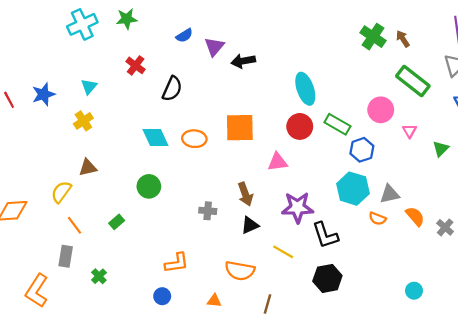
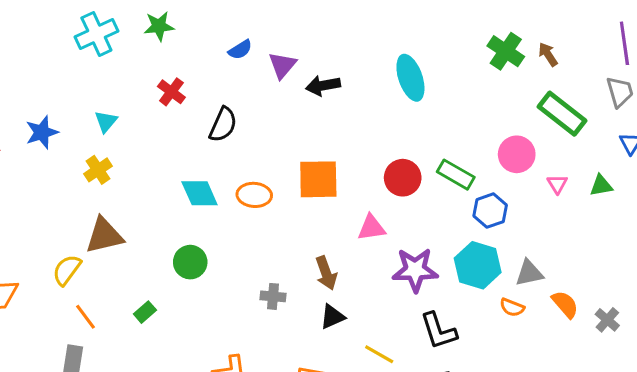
cyan ellipse: (305, 89) -> (410, 78), moved
green triangle: (441, 149) -> (601, 186), moved, turned 35
brown triangle: (88, 168) -> (104, 236), size x1.5
purple star: (298, 207) -> (415, 270), moved

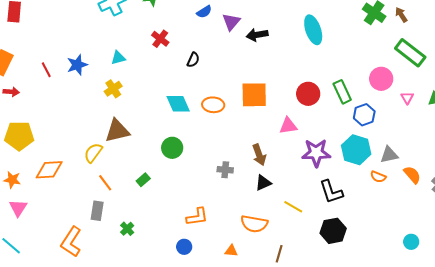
cyan triangle: (106, 121) -> (118, 58), turned 35
black semicircle: (223, 125) -> (193, 60), size x0.7
green rectangle: (456, 175) -> (342, 92), turned 35

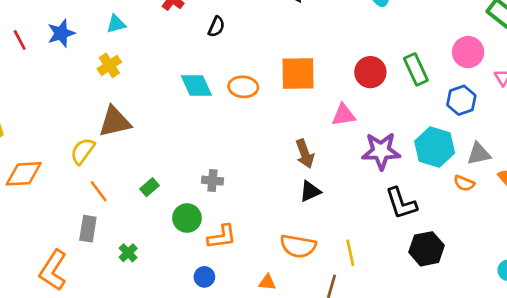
blue hexagon: (364, 115) -> (461, 100), moved
green circle: (172, 148) -> (187, 218), moved
gray cross: (225, 170) -> (212, 181), moved
yellow line: (293, 207) -> (350, 253), moved, turned 48
black hexagon: (333, 231) -> (427, 249), moved

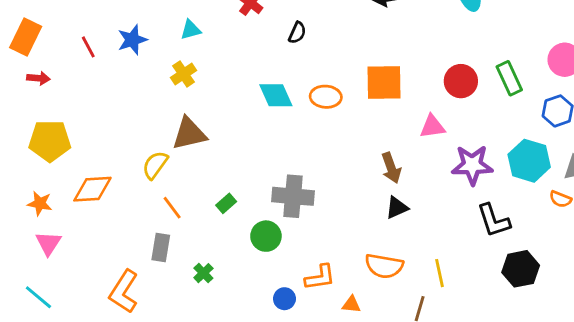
gray cross: (212, 181) -> (293, 196), size x1.8
orange L-shape: (222, 237) -> (320, 277), moved

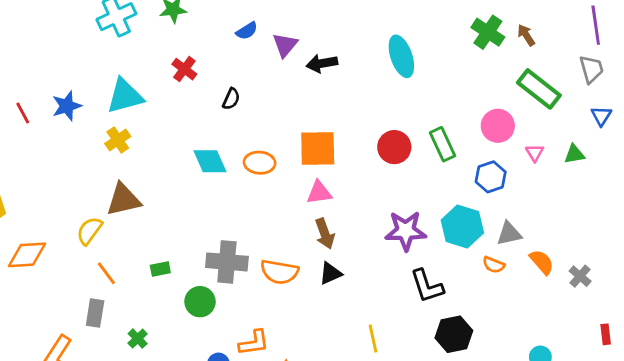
cyan triangle: (191, 30) -> (125, 96), size x1.8
pink triangle: (432, 127) -> (319, 192), moved
green rectangle: (226, 203) -> (160, 269), turned 30
orange semicircle: (384, 266) -> (279, 272), moved

